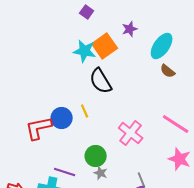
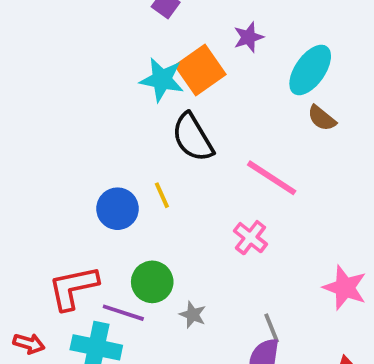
pink line: (176, 124) -> (272, 178), moved
red L-shape: (39, 128) -> (73, 288), moved
pink cross: (131, 133) -> (250, 238), size x0.7
green circle: (96, 156) -> (152, 282), moved

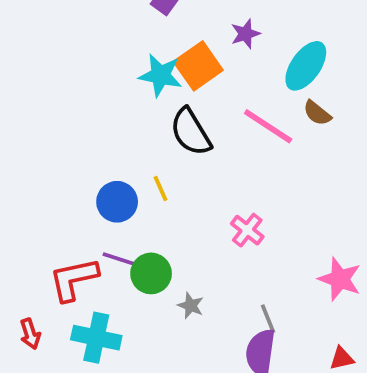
pink line: (272, 178) -> (268, 126), moved
purple line: (123, 313) -> (123, 260), moved
red arrow: (29, 344) -> (30, 334), turned 56

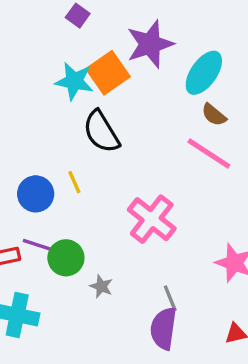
purple star: (245, 34) -> (150, 44), size x1.8
pink line: (268, 126) -> (209, 154), moved
pink cross: (247, 230) -> (152, 219), size x1.6

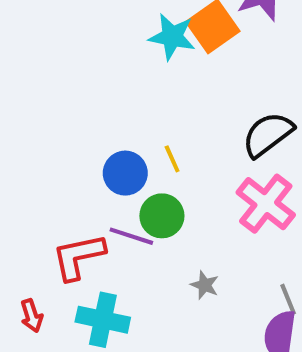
black semicircle: (101, 132) -> (268, 134), moved, turned 84
green circle: (66, 258) -> (162, 216), moved

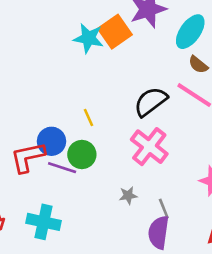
blue circle: (125, 173) -> (51, 141), moved
red L-shape: (78, 257) -> (28, 157), moved
gray star: (205, 285) -> (128, 195), moved, turned -30

